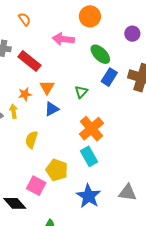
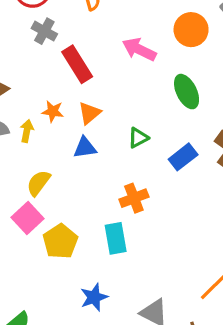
blue rectangle: (109, 77) -> (183, 157), moved
orange cross: (91, 129) -> (134, 198), size x0.7
pink square: (36, 186) -> (28, 218), moved
blue star: (89, 196) -> (94, 297), size x0.7

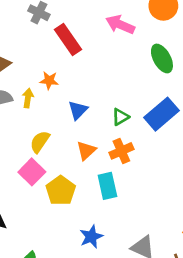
orange triangle: (89, 113) -> (86, 150), moved
green triangle: (138, 138) -> (120, 117), moved
blue triangle: (85, 148) -> (78, 110), turned -35
blue rectangle: (183, 157) -> (161, 114), size x1.4

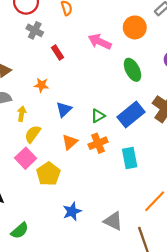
red rectangle: (68, 40) -> (57, 53), size x0.6
yellow arrow: (28, 98) -> (22, 114), moved
cyan rectangle: (107, 186) -> (130, 158), moved

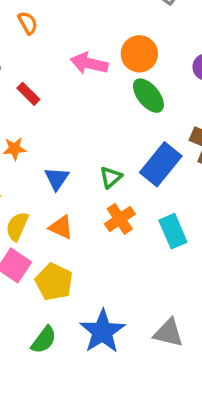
orange circle: (135, 27) -> (139, 54), moved
orange triangle: (70, 142) -> (61, 227), moved, turned -42
blue star: (72, 211) -> (102, 331), size x1.5
green semicircle: (20, 231) -> (44, 340), moved

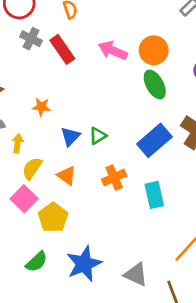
red rectangle: (28, 94) -> (62, 49), moved, size x1.5
green triangle: (111, 177) -> (98, 136), moved

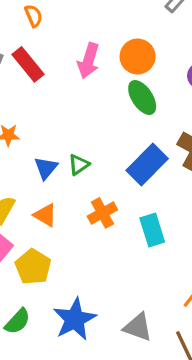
pink arrow: (113, 50) -> (88, 61), turned -92

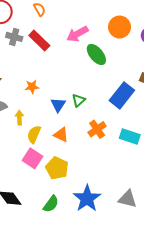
orange circle: (138, 57) -> (120, 27), moved
pink arrow: (88, 61) -> (77, 34), turned 50
green ellipse: (142, 97) -> (96, 54), moved
cyan rectangle: (152, 230) -> (130, 136), turned -48

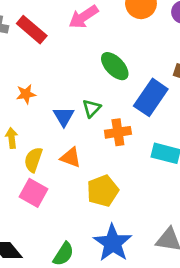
green ellipse: (96, 54) -> (115, 66), moved
orange cross: (97, 129) -> (118, 132), moved, turned 30
yellow pentagon: (57, 168) -> (103, 191), moved, turned 30

